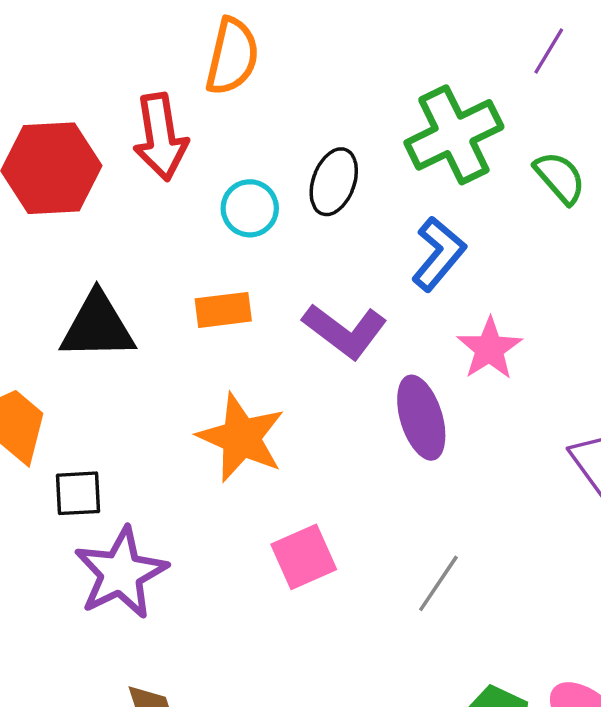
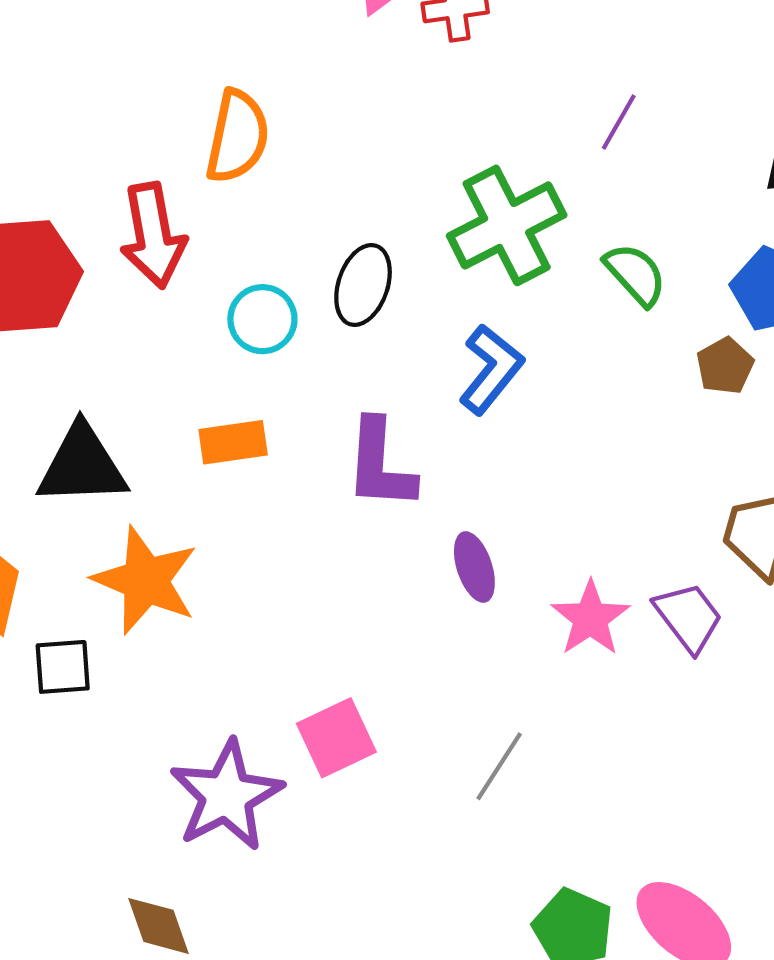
purple L-shape: (345, 331) -> (380, 464), turned 58
pink star: (489, 349) -> (590, 618), moved
purple ellipse: (421, 418) -> (474, 567), size x0.7
orange star: (241, 438) -> (145, 580), moved
purple star: (121, 573) -> (226, 796), moved

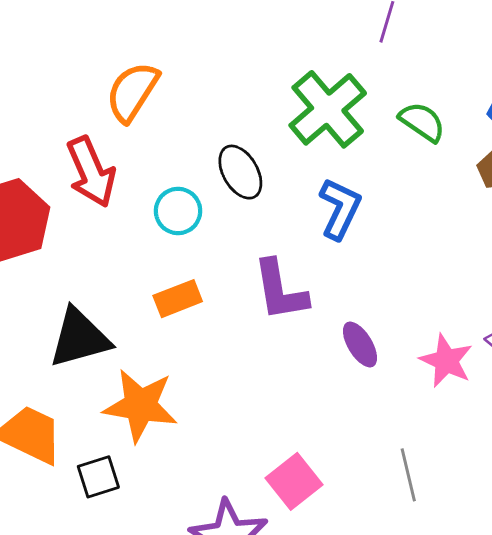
orange semicircle: (237, 136) -> (132, 92), turned -146
black ellipse: (363, 285) -> (240, 172), turned -36
gray line: (499, 766) -> (408, 475), turned -33

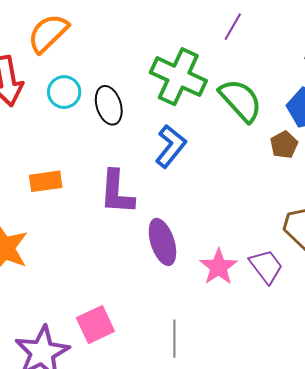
green cross: (328, 109) -> (178, 77), turned -38
green semicircle: (422, 122) -> (241, 100), size x1.4
cyan circle: (178, 211) -> (64, 92), moved
purple ellipse: (360, 344) -> (162, 242), size x1.4

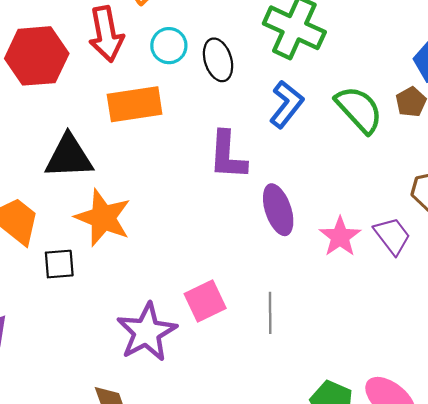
green semicircle: (241, 100) -> (359, 109), moved
orange rectangle: (46, 181) -> (135, 104), moved, size x1.5
gray line: (174, 339) -> (270, 313), moved

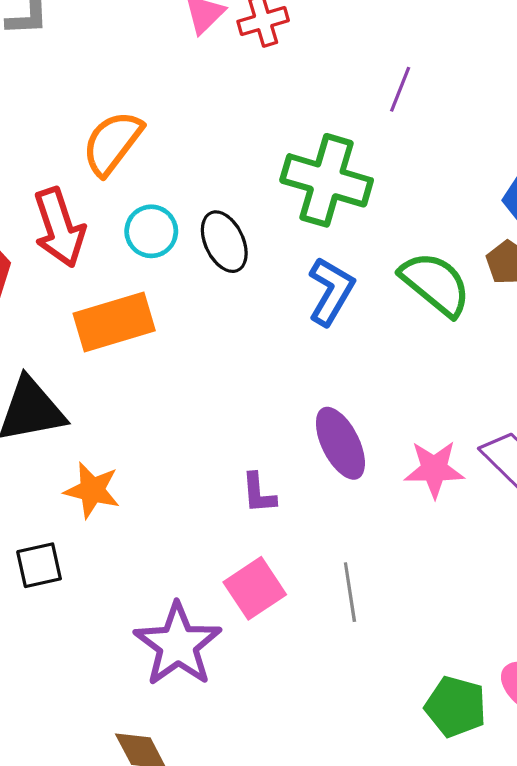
purple L-shape: (228, 155) -> (259, 493), moved, size x0.6
orange star: (103, 218) -> (92, 490), size x0.7
pink star: (340, 237) -> (434, 469), turned -30

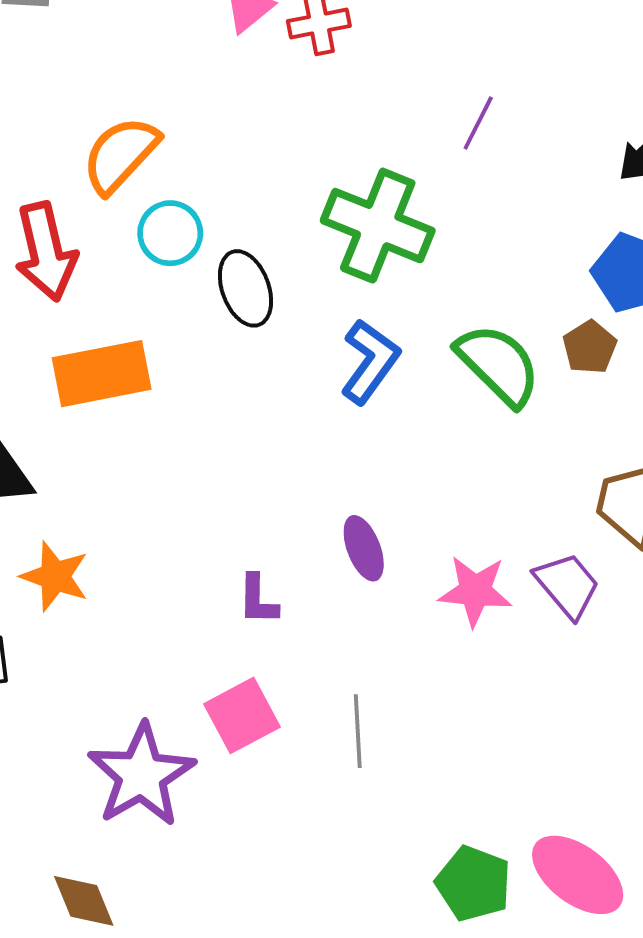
cyan circle: (151, 231) -> (170, 233), moved
purple ellipse: (340, 443) -> (364, 548), size x0.7

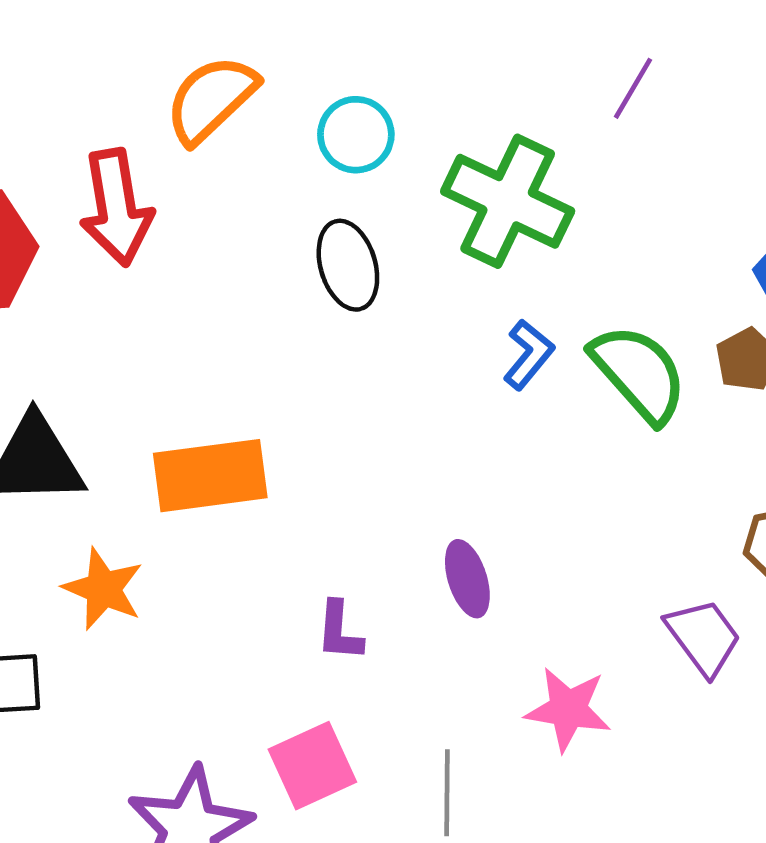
cyan circle: (170, 233) -> (356, 135), moved
blue L-shape: (370, 361) -> (529, 355), moved, size x0.7
orange rectangle: (102, 374) -> (210, 476), moved
pink star: (475, 591) -> (568, 709), moved

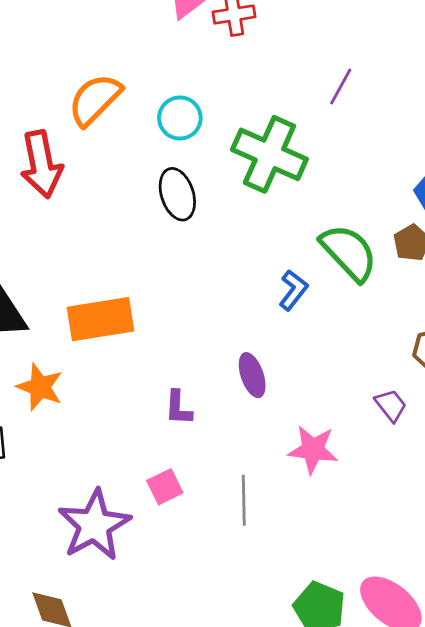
blue L-shape: (529, 355) -> (293, 290), moved
purple trapezoid: (703, 637) -> (391, 405), size x0.7
pink square: (312, 766) -> (165, 487), size x0.7

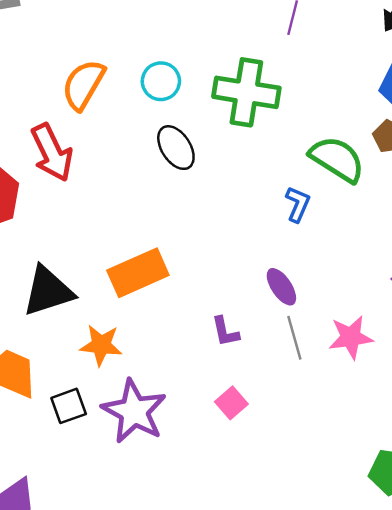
gray line: (244, 500) -> (294, 338), moved
purple star: (94, 525) -> (134, 411), moved

